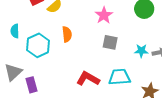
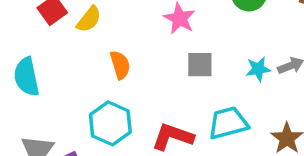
cyan semicircle: (15, 31) -> (26, 77), size x1.5
cyan hexagon: (38, 45) -> (110, 123), moved

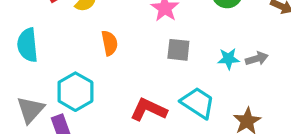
cyan hexagon: (110, 123) -> (75, 92), moved
cyan trapezoid: (228, 123) -> (198, 103), turned 42

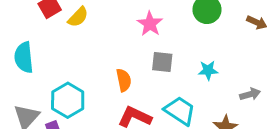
orange semicircle: (110, 43) -> (124, 80), moved
gray arrow: (257, 59) -> (250, 94), moved

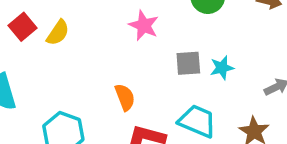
gray square: (162, 62) -> (188, 63), moved

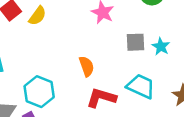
cyan star: (222, 68) -> (161, 46), turned -30

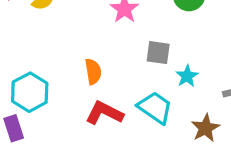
cyan star: (161, 46) -> (187, 76), moved

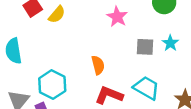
cyan star: (187, 76) -> (170, 43), moved

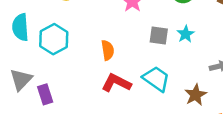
cyan hexagon: (52, 85) -> (54, 39), moved

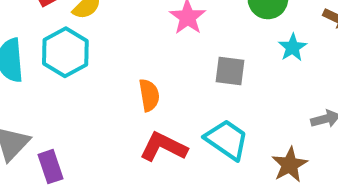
cyan star: (186, 34) -> (293, 47), moved
cyan hexagon: (54, 39) -> (65, 52), moved

